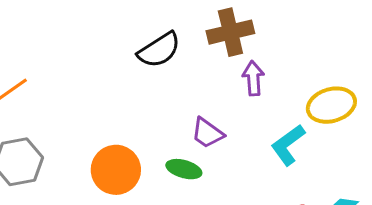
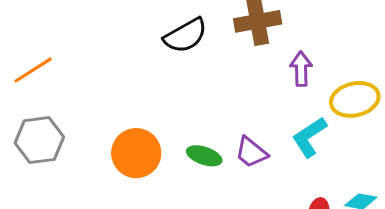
purple arrow: (253, 78) -> (301, 69), moved
purple trapezoid: (207, 133) -> (251, 152), moved

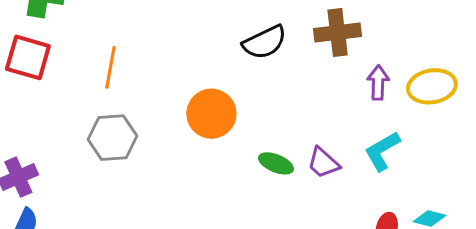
orange line: (33, 70) -> (110, 67), turned -51
yellow ellipse: (355, 99) -> (432, 86), moved
orange circle: (136, 153) -> (211, 114), moved

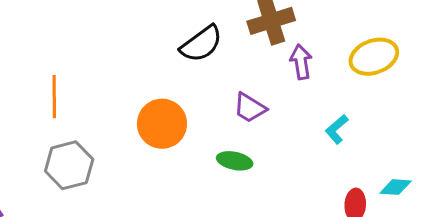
purple arrow: (378, 83) -> (301, 62), moved
cyan L-shape: (382, 151) -> (337, 129), size x0.7
purple trapezoid: (323, 163) -> (250, 108), moved

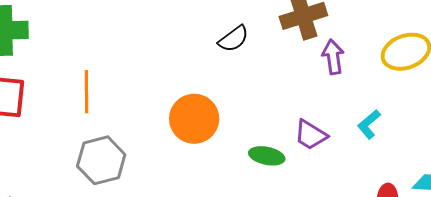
black semicircle: (201, 44) -> (233, 39), size x0.7
purple trapezoid: (250, 108) -> (311, 135), moved

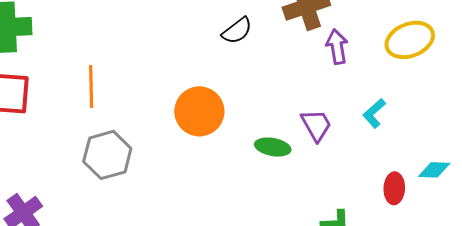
purple trapezoid: (311, 135) -> (316, 125), turned -150

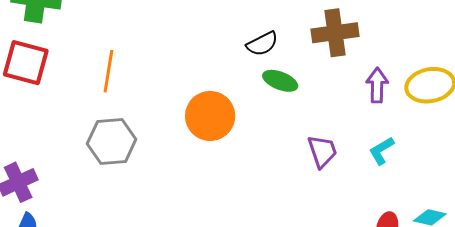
purple arrow: (337, 47) -> (377, 85), moved
green ellipse: (273, 147) -> (280, 81), moved

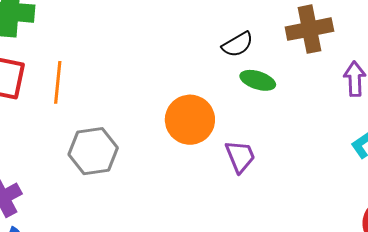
orange line: (108, 71) -> (58, 82), moved
purple trapezoid: (322, 151) -> (240, 156), moved

